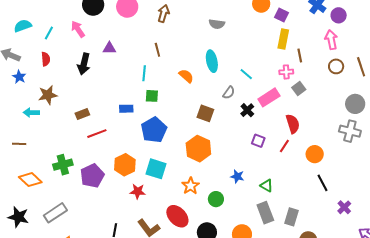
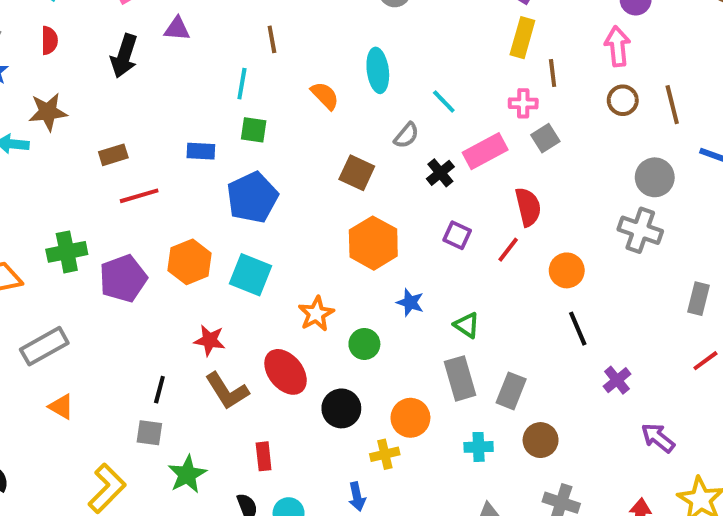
orange hexagon: (198, 149) -> (373, 243), moved
red star: (138, 191) -> (210, 340), moved

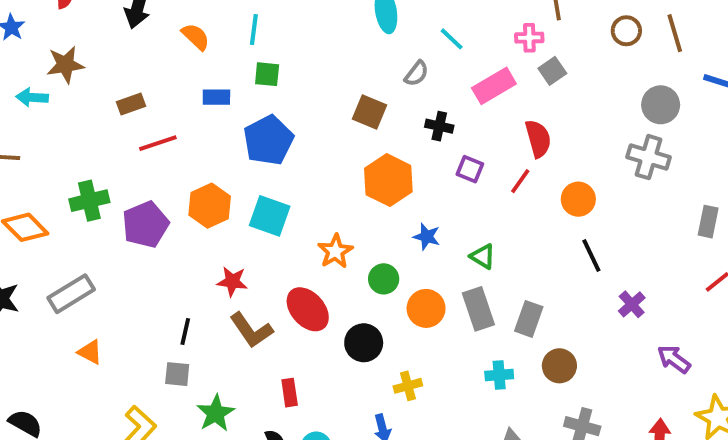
orange semicircle: (325, 96) -> (196, 37), moved
black cross: (440, 173) -> (439, 126), moved, turned -36
orange circle: (410, 418) -> (426, 308), moved

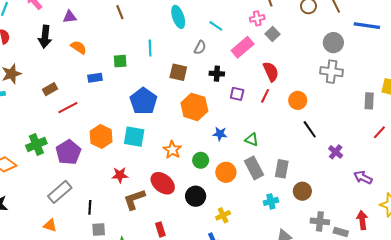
cyan line: (254, 29) -> (150, 48), moved
blue pentagon: (268, 140) -> (143, 101), moved
gray rectangle: (71, 294) -> (60, 192), moved
brown L-shape: (251, 330) -> (134, 199), turned 115
black line: (185, 332) -> (90, 207), moved

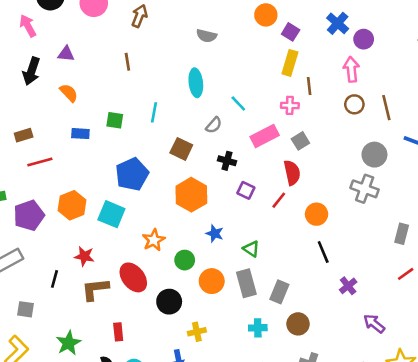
gray square: (272, 34) -> (300, 141), moved
black line: (90, 207) -> (54, 279), moved
gray square: (99, 229) -> (25, 309), moved

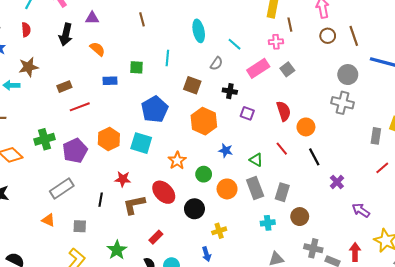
red semicircle: (292, 173) -> (284, 111), moved
red line: (279, 200) -> (282, 149), moved, turned -72
red rectangle: (118, 332) -> (156, 237), turned 56

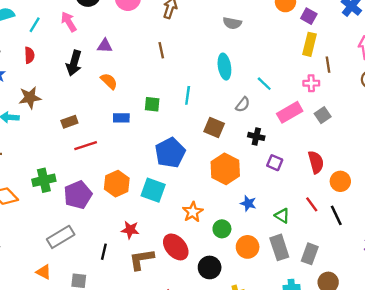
black line: (314, 157) -> (336, 215), moved

